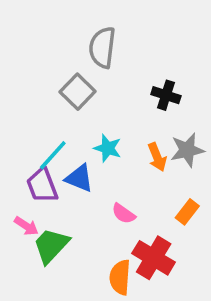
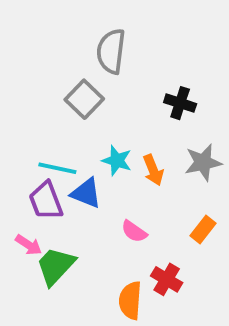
cyan line: (53, 155) -> (57, 168), turned 60
orange arrow: (157, 157) -> (153, 170), moved
red cross: (154, 258) -> (167, 279), size x0.7

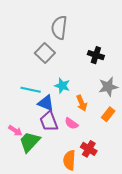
orange arrow: (153, 170) -> (82, 103), moved
purple trapezoid: (46, 201) -> (49, 121), moved
orange rectangle: (203, 230) -> (108, 114), moved

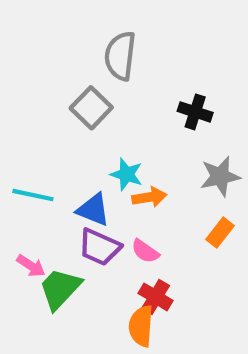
cyan line: (31, 90) -> (33, 195), moved
orange arrow: (82, 103) -> (149, 197), moved, turned -77
purple trapezoid: (49, 121) -> (99, 247), turned -45
red cross: (89, 149) -> (156, 297), moved

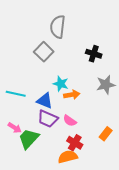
orange rectangle: (220, 233) -> (106, 134), moved
orange semicircle: (141, 326) -> (68, 157), turned 72

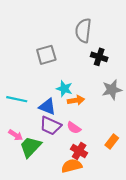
gray semicircle: (58, 27) -> (83, 31), moved
gray square: (44, 52) -> (46, 55), turned 30

